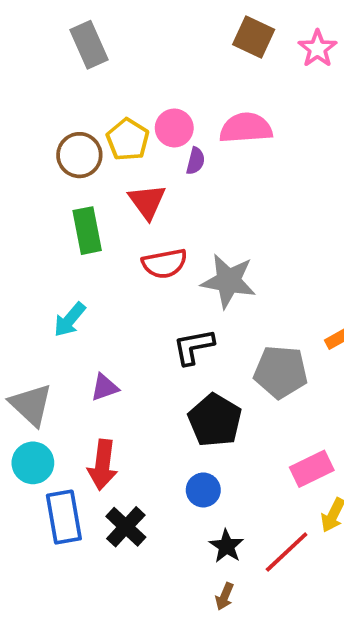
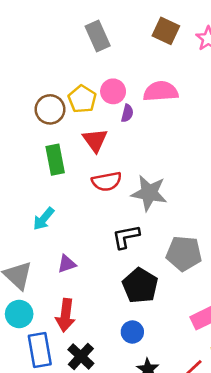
gray rectangle: (89, 45) -> (98, 36), moved

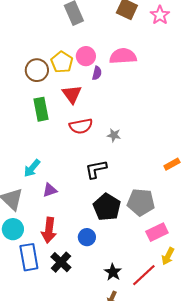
gray star: (149, 193) -> (114, 135), size x0.5
cyan arrow: (44, 219) -> (32, 168), moved
gray pentagon: (184, 254) -> (141, 202), moved
blue circle: (132, 332) -> (87, 237), moved

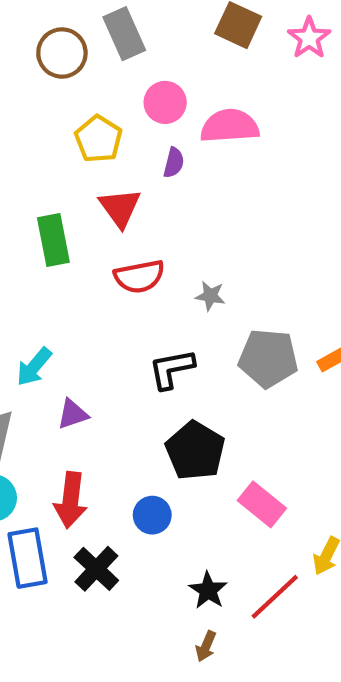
pink circle: (86, 56) -> (165, 102), moved
brown circle: (37, 70) -> (62, 53), moved
gray pentagon: (141, 202) -> (268, 358), moved
pink rectangle: (157, 232) -> (262, 504), moved, turned 65

